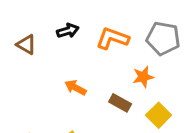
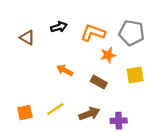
orange star: (143, 77) -> (108, 55), moved
yellow square: (159, 115) -> (135, 75), moved, turned 36

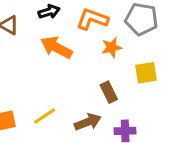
orange arrow: (65, 70) -> (57, 47), moved, size x1.5
brown rectangle: (99, 82) -> (109, 92), moved, turned 35

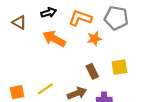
yellow square: (146, 73) -> (119, 67), moved

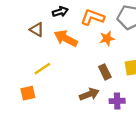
brown triangle: (19, 22) -> (37, 30), moved
yellow line: (45, 89) -> (42, 69), moved

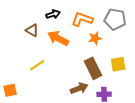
brown rectangle: (105, 72) -> (93, 68), size x1.5
orange square: (28, 93) -> (10, 90), moved

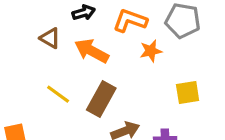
yellow line: (37, 65) -> (58, 94), turned 70
brown rectangle: (93, 68) -> (101, 99), moved, turned 55

